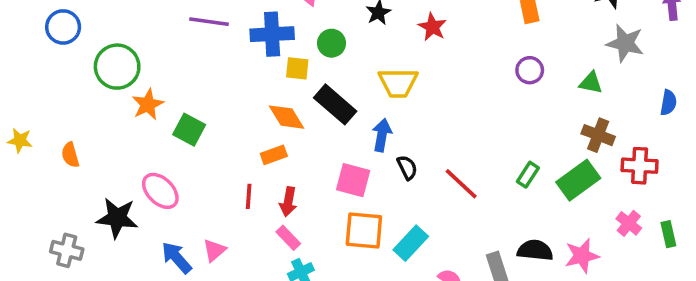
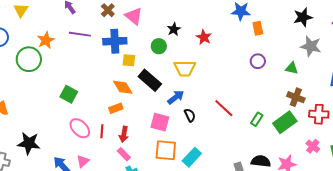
green circle: (331, 43) -> (159, 46), moved
orange star: (148, 104) -> (46, 40), moved
blue arrow: (382, 135) -> (176, 97), turned 42
red line: (461, 184) -> (224, 108), moved
pink ellipse: (160, 191) -> (80, 128), moved

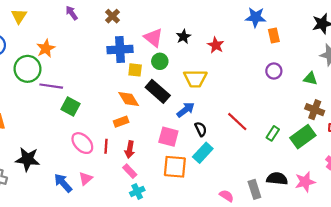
pink triangle: (134, 16) -> (153, 38), moved
purple line: (80, 34) -> (51, 86), moved
green circle: (159, 46) -> (160, 61), moved
cyan rectangle: (192, 157) -> (203, 153), moved

